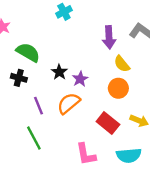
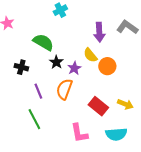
green semicircle: (28, 52) -> (43, 42), moved
yellow semicircle: (122, 64) -> (90, 55), moved
orange circle: (118, 88) -> (107, 66), moved
orange semicircle: (69, 103) -> (64, 89), turned -30

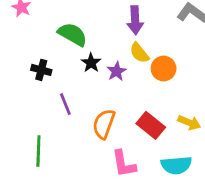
purple arrow: (99, 32) -> (135, 20), moved
orange semicircle: (64, 89) -> (104, 124), moved
green line: (34, 119) -> (38, 151), moved, turned 30

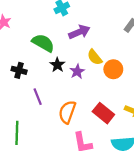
purple arrow: (135, 20) -> (79, 32), moved, turned -110

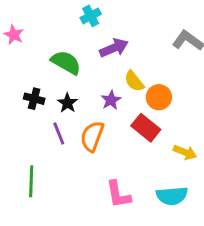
black star: (57, 65) -> (67, 103), moved
orange semicircle: (67, 112) -> (92, 136), moved
red rectangle: (103, 113) -> (146, 128), moved

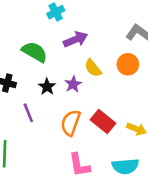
orange circle: (159, 97) -> (128, 64), moved
black star: (67, 103) -> (47, 87), moved
red rectangle: (146, 128) -> (103, 121), moved
orange semicircle: (92, 136) -> (71, 123), moved

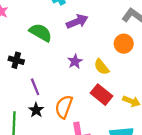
yellow semicircle: (93, 68) -> (102, 67), moved
black star: (47, 87) -> (36, 110), moved
orange semicircle: (71, 123) -> (64, 107), moved

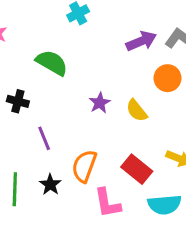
purple arrow: (77, 21) -> (141, 41), moved
red rectangle: (102, 95) -> (137, 169), moved
black star: (36, 110) -> (50, 185), moved

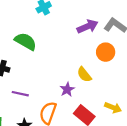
purple star: (100, 103) -> (67, 89), moved
purple line: (44, 138) -> (20, 94), turned -56

